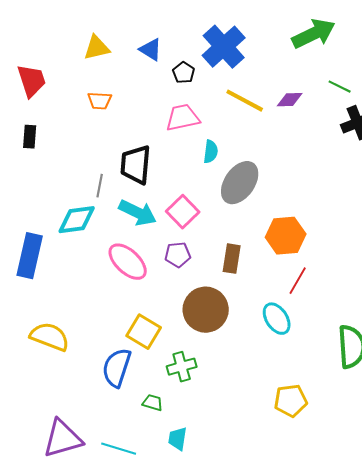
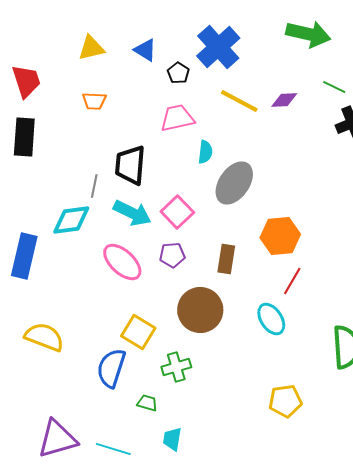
green arrow: (314, 34) -> (308, 34), turned 39
black rectangle: (30, 137) -> (24, 137), size x1.6

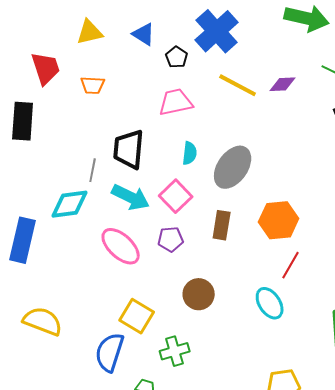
red trapezoid: (26, 81) -> (46, 68), moved
cyan semicircle: (205, 152) -> (190, 153), moved
brown rectangle: (226, 259) -> (222, 225), moved
brown circle: (200, 310) -> (199, 294), size x0.7

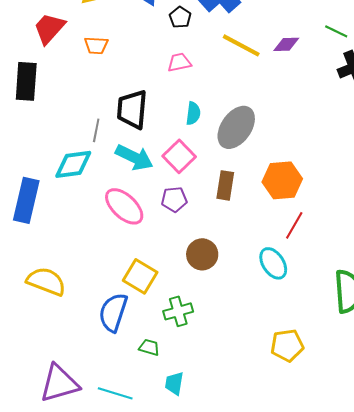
red trapezoid: (46, 68) -> (49, 28), turned -120
pink trapezoid: (176, 102) -> (179, 62), size x0.7

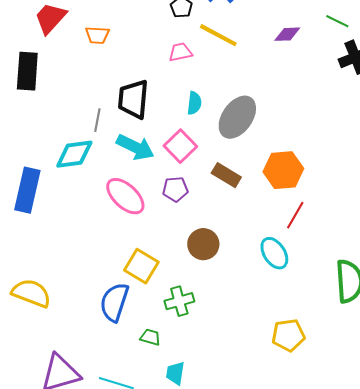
yellow line: (241, 45) -> (218, 35), moved
brown rectangle: (225, 185) -> (226, 175), turned -68
yellow semicircle: (46, 281) -> (31, 293), moved

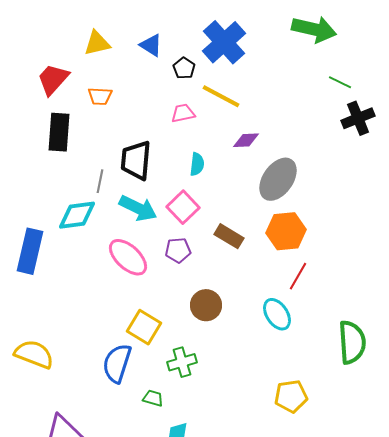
purple diamond: (287, 34) -> (246, 140), moved
black rectangle: (27, 71) -> (59, 132), moved
gray ellipse: (237, 117) -> (278, 179), moved

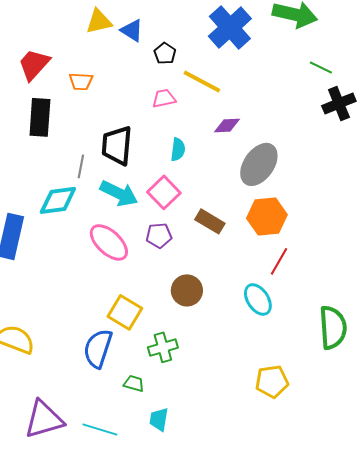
blue cross: (224, 42) -> (230, 27), moved
yellow triangle: (97, 43) -> (99, 21), moved

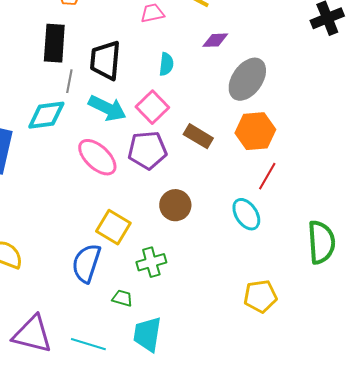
black rectangle: (40, 117) -> (54, 43), moved
purple pentagon: (159, 235) -> (147, 150), size x1.5
purple triangle: (44, 419) -> (32, 334), turned 30
cyan trapezoid: (159, 419) -> (147, 334), size x1.5

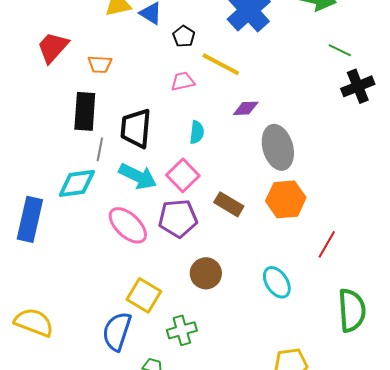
gray ellipse: (247, 79) -> (278, 147), turned -51
red line: (267, 176) -> (327, 244), moved

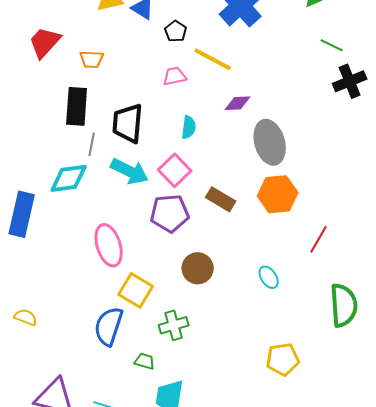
pink ellipse: (128, 225) -> (109, 245), moved, turned 30
cyan ellipse: (277, 282) -> (269, 277), size x0.7
yellow semicircle: (34, 322) -> (26, 317), size x0.6

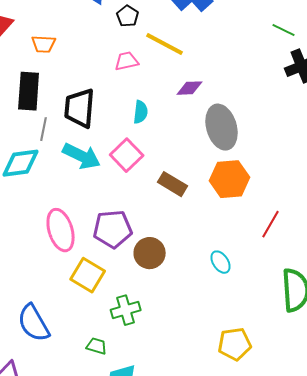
purple pentagon: (170, 213) -> (113, 229), moved
blue semicircle: (109, 326) -> (34, 323), moved, turned -48

